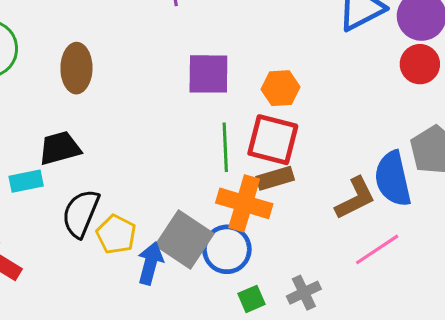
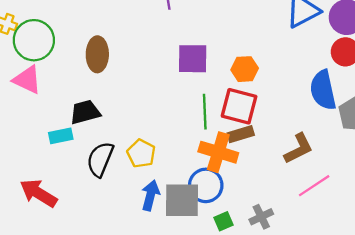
blue semicircle: (393, 179) -> (323, 90), moved
yellow pentagon: (116, 234) -> (141, 153), moved
gray square: (184, 240) -> (182, 200), moved, turned -33

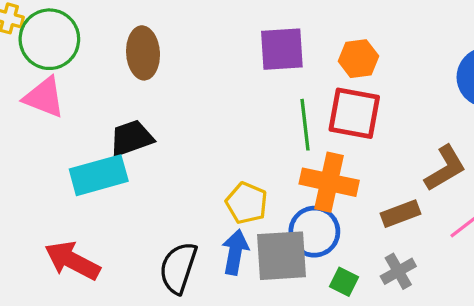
brown rectangle: (241, 134) -> (400, 214), moved
cyan rectangle: (61, 136) -> (99, 175), size x1.6
yellow pentagon: (141, 153) -> (247, 203), moved
black semicircle: (100, 159) -> (178, 268), moved
green square: (224, 221) -> (344, 282), turned -36

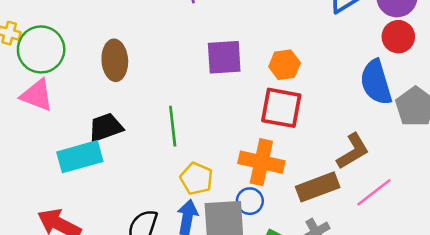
green line: (305, 125) -> (173, 126), moved
brown rectangle: (400, 214) -> (318, 187), size x1.4
blue circle: (314, 232) -> (250, 201), size x0.7

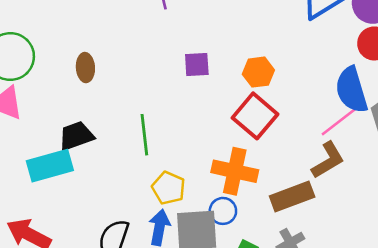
purple square: (224, 57) -> (197, 65), size x0.7
brown ellipse: (115, 60) -> (85, 68), size x0.7
red square: (281, 108) -> (255, 116), turned 30
pink line: (374, 192) -> (339, 122), moved

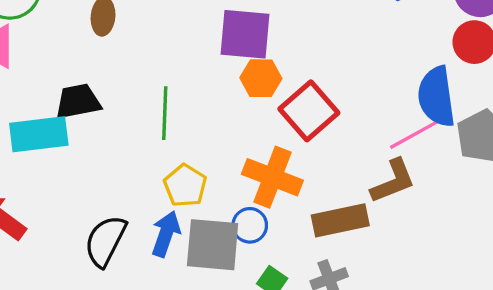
purple square: (197, 65) -> (245, 34), size x1.6
orange hexagon: (258, 72) -> (261, 78), moved

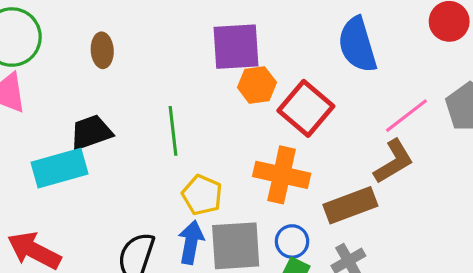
blue semicircle: (436, 97) -> (357, 45), moved
blue circle: (250, 225) -> (292, 241), moved

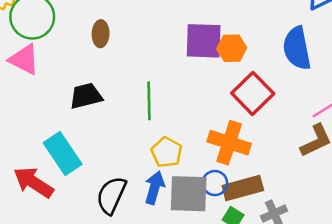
orange hexagon: (257, 85) -> (232, 48), moved
cyan rectangle: (59, 168) -> (63, 154), moved, turned 66
brown rectangle: (350, 205) -> (243, 188), moved
blue circle: (292, 241) -> (215, 183), moved

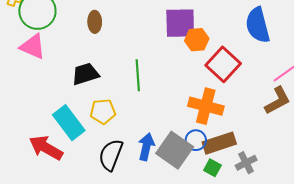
orange hexagon: (232, 48) -> (197, 40), moved
yellow pentagon: (167, 152) -> (103, 111), moved, turned -30
gray square: (189, 194) -> (175, 150), turned 36

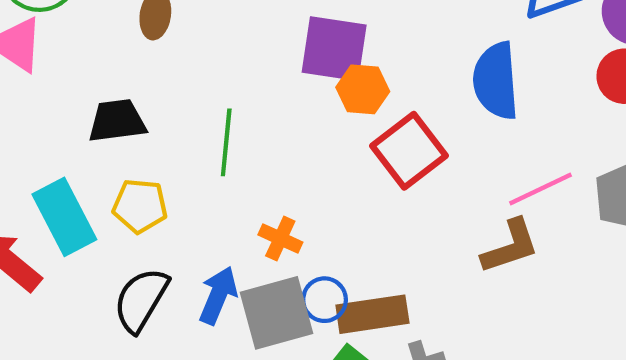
orange cross: (206, 106) -> (280, 238), moved, size x0.6
gray square: (175, 150) -> (277, 313), turned 30

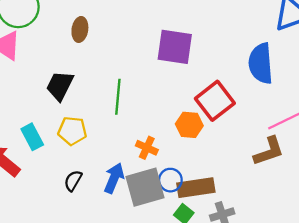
orange hexagon: (363, 89) -> (189, 125), moved
black trapezoid: (117, 121) -> (60, 86), turned -56
cyan rectangle: (64, 217) -> (32, 137), size x0.7
black semicircle: (141, 300) -> (73, 181), size x0.6

